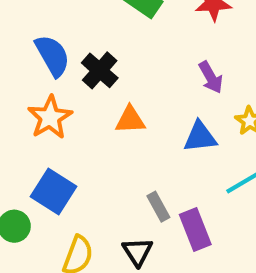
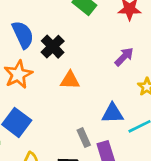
purple arrow: (211, 77) -> (124, 57), turned -110
blue triangle: (200, 137) -> (113, 113), moved

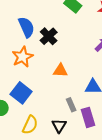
orange triangle: (70, 80) -> (60, 71), moved

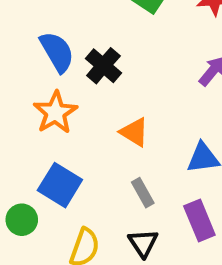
orange triangle: (60, 71) -> (134, 132), turned 35
gray rectangle: (71, 105) -> (143, 193), moved

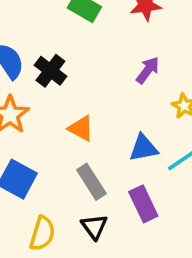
gray rectangle: (143, 193) -> (91, 182), size x1.4

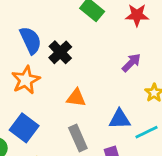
orange triangle: (81, 128) -> (76, 98), turned -30

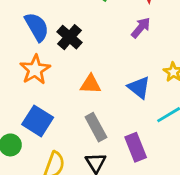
purple arrow: (131, 63) -> (141, 28), moved
blue triangle: (120, 119) -> (139, 87), moved, turned 45

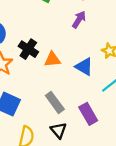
black cross: (69, 37) -> (28, 49), moved
orange triangle: (91, 84) -> (52, 59), moved

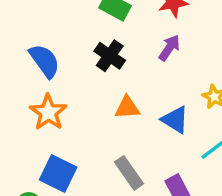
black cross: (28, 49) -> (110, 56), moved

